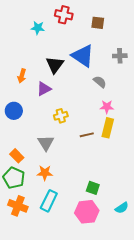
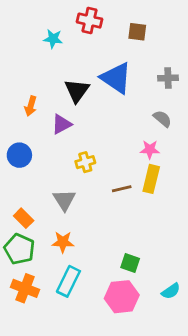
gray semicircle: (100, 82) -> (162, 119), moved

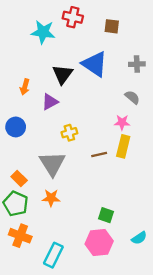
cyan star: (53, 39) -> (43, 32), size x1.5
gray triangle: (64, 200) -> (52, 164), size x1.4
cyan rectangle: (68, 281) -> (53, 255), moved

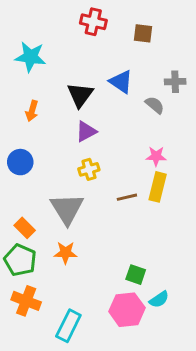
cyan star: (43, 32) -> (30, 57), moved
blue triangle: (95, 64) -> (121, 82), size x0.7
gray semicircle: (132, 97) -> (155, 105), moved
purple triangle: (50, 102) -> (86, 131), moved
cyan semicircle: (139, 238) -> (159, 299), moved

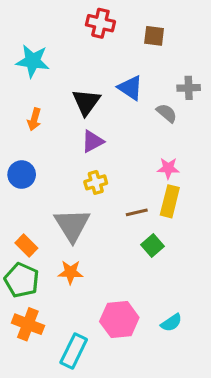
green square: (136, 275) -> (152, 245), moved, turned 30
pink hexagon: (127, 310) -> (119, 320), moved

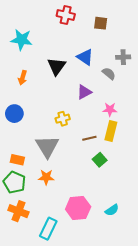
purple triangle: (93, 141) -> (84, 92), moved
orange rectangle: (26, 245) -> (17, 160), turned -32

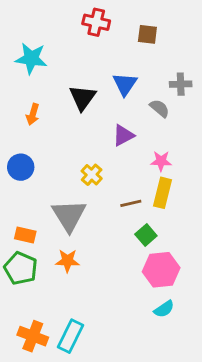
blue triangle: (85, 57) -> (125, 84), turned 30
yellow cross: (63, 119) -> (92, 175), turned -32
pink hexagon: (78, 208) -> (161, 270), moved
orange cross: (18, 211) -> (33, 336), moved

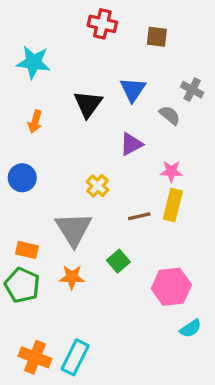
gray cross: (181, 84) -> (192, 90), turned 30
green square: (146, 235) -> (118, 261), moved
cyan semicircle: (164, 309) -> (191, 328), moved

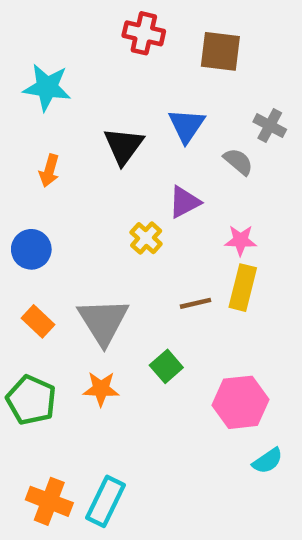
brown square: (157, 37) -> (220, 51), size x1.4
yellow cross: (98, 186) -> (146, 238), moved
orange rectangle: (27, 250) -> (38, 321), moved, turned 30

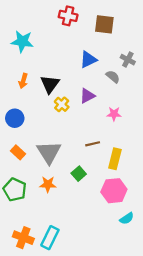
blue triangle: (187, 126) -> (88, 60), turned 30
black triangle: (124, 146) -> (50, 84), moved
yellow cross: (146, 238) -> (62, 104), moved
yellow rectangle: (243, 288) -> (115, 159), moved

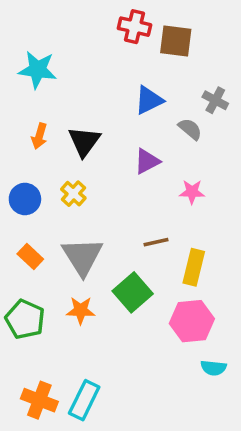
red cross: (68, 16) -> (134, 27), moved
yellow cross: (62, 104) -> (73, 194), moved
green square: (79, 174) -> (133, 292), size x1.5
cyan semicircle: (127, 218) -> (214, 368), turned 40

